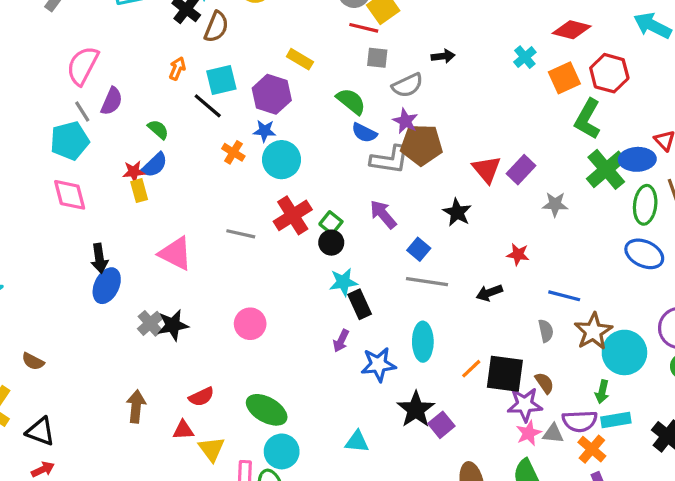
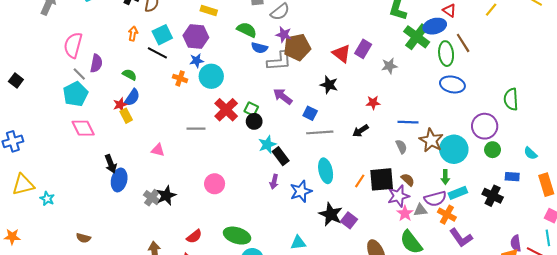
pink triangle: (176, 253) -> (158, 150), size x0.6

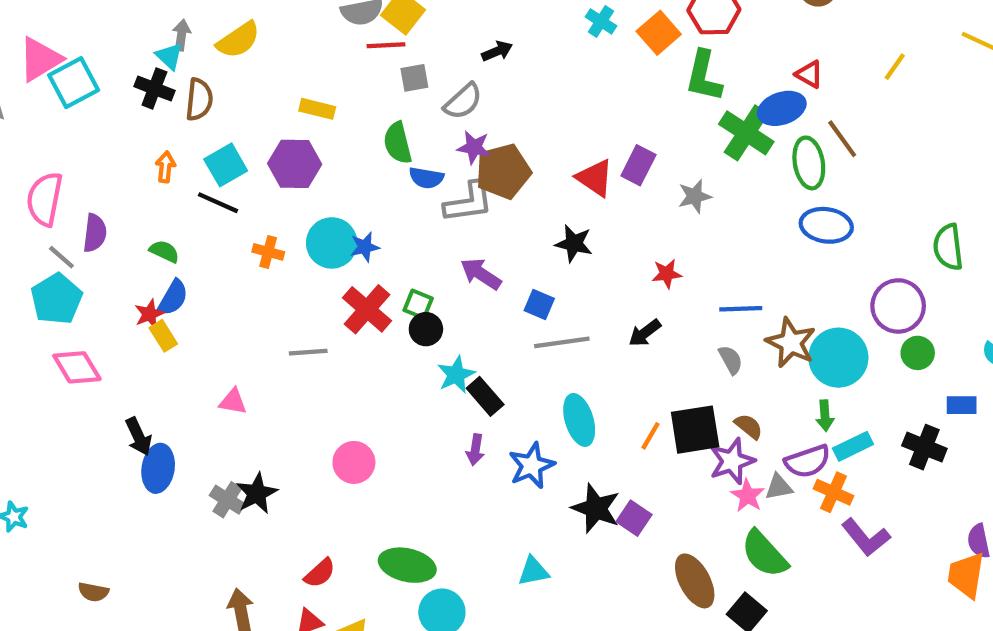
green semicircle: (247, 30) -> (398, 143), turned -126
blue star: (197, 61) -> (365, 247), moved

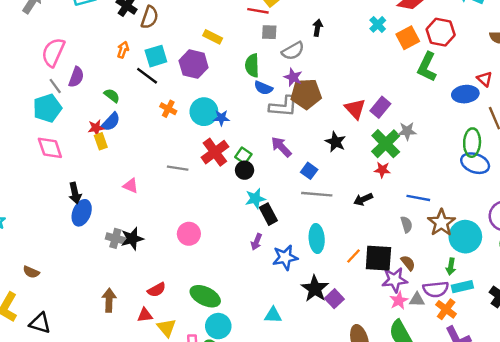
black arrow: (497, 51) -> (318, 28), turned -70
green cross: (746, 133) -> (386, 144), moved
green ellipse: (809, 163) -> (472, 143), moved
gray cross: (227, 500) -> (115, 238), turned -30

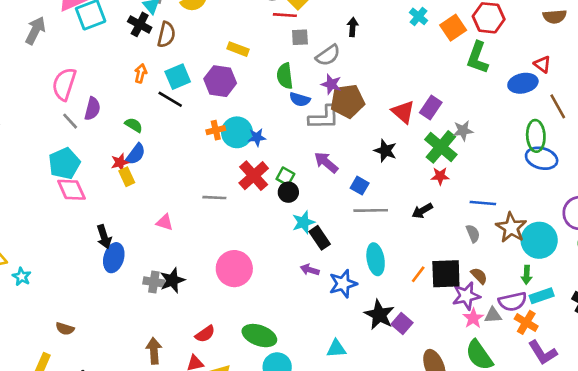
cyan pentagon: (47, 108) -> (64, 163), moved
orange cross: (168, 109) -> (216, 130), moved, turned -35
pink circle: (189, 234) -> (234, 269), size x1.4
purple arrow: (256, 242) -> (310, 270), turned 91

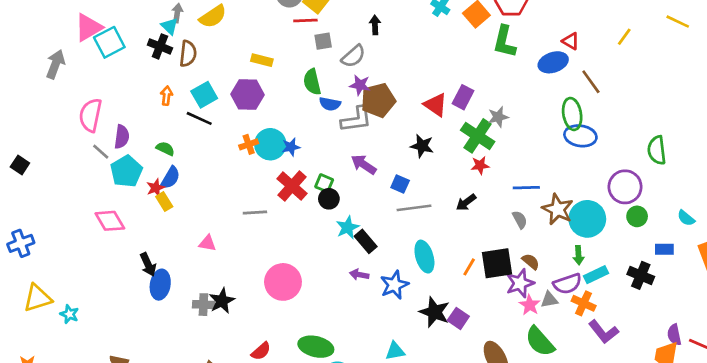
cyan pentagon: (64, 163) -> (126, 171), moved

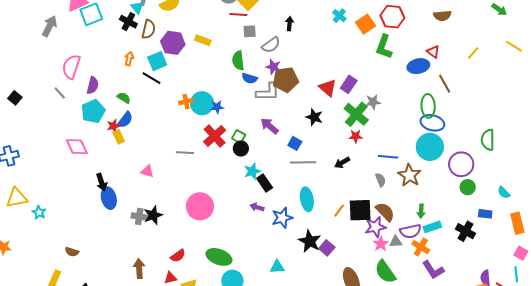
purple hexagon: (247, 94) -> (173, 43), moved
gray line: (101, 152) -> (60, 93), moved
cyan circle: (587, 219) -> (430, 147), moved
brown semicircle: (531, 262) -> (385, 212), size x1.5
blue ellipse: (160, 285) -> (109, 198), turned -30

